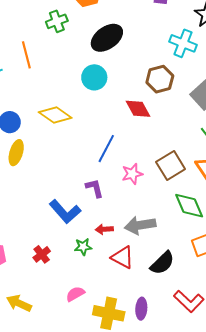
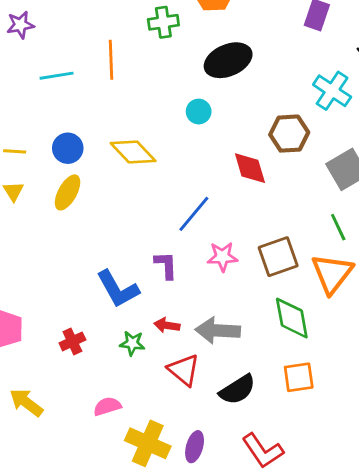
cyan circle: (94, 77) -> (199, 112), size x0.7

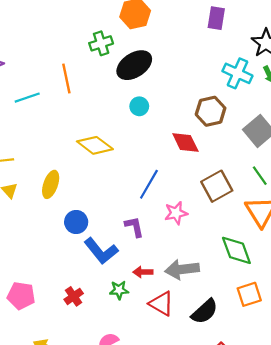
black ellipse: (228, 60) -> (134, 65), moved
blue circle: (68, 148) -> (76, 222), moved
brown square: (278, 257) -> (217, 186), moved

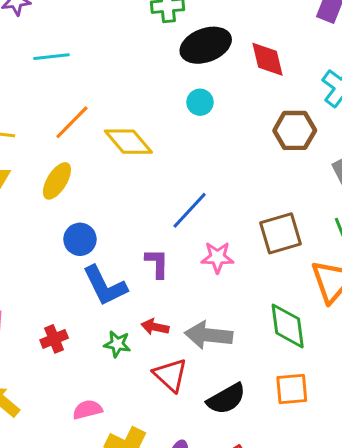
orange line: (66, 78) -> (72, 122), moved, turned 44
red diamond: (185, 142) -> (268, 59), moved

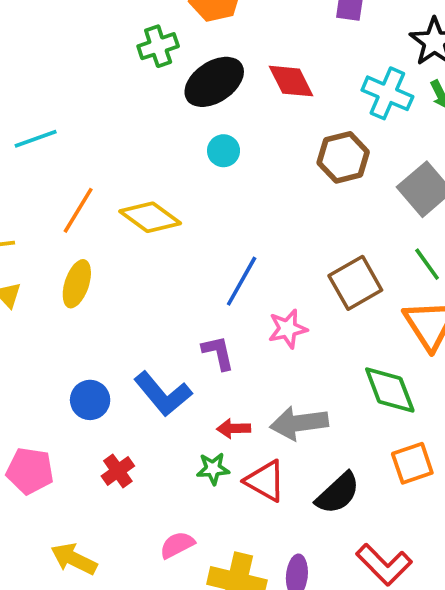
blue circle: (80, 239) -> (90, 400), moved
green star: (117, 344) -> (213, 469), moved

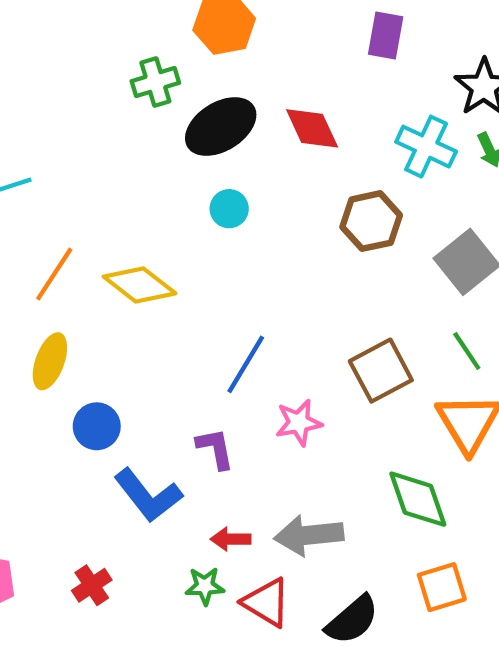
blue circle: (90, 400) -> (97, 426), moved

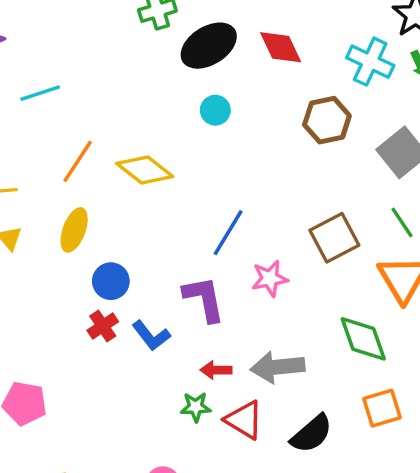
purple L-shape: (215, 449) -> (204, 299), size x1.4
blue L-shape: (148, 495) -> (151, 336), size x0.7
red cross: (92, 585) -> (103, 326), moved

